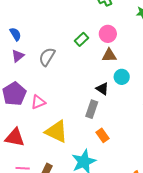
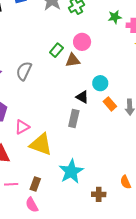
brown triangle: (109, 55) -> (73, 60), moved
pink triangle: (38, 102) -> (22, 127), moved
orange rectangle: (102, 135) -> (110, 104), moved

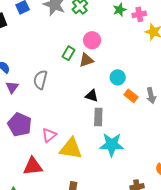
black triangle: (82, 97) -> (92, 96), moved
cyan star: (71, 171) -> (112, 145), moved, turned -30

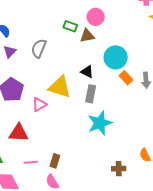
green rectangle: (68, 53) -> (70, 26), turned 72
cyan circle: (118, 77) -> (116, 57), size x1.5
cyan star: (112, 145) -> (100, 123), turned -30
yellow triangle: (71, 149) -> (60, 87), moved

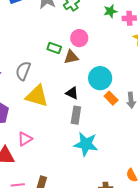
yellow triangle: (60, 87) -> (37, 96), moved
pink triangle: (39, 104) -> (25, 139), moved
cyan star: (100, 123) -> (86, 144), turned 30

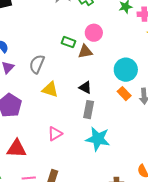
cyan circle: (100, 78) -> (126, 70), moved
yellow triangle: (37, 96) -> (50, 90), size x0.7
pink triangle: (25, 139) -> (55, 134), moved

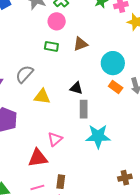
pink circle: (94, 33) -> (57, 21), moved
brown triangle: (85, 51) -> (80, 44), moved
gray semicircle: (37, 64) -> (24, 74), turned 30
red triangle: (17, 149) -> (38, 158), moved

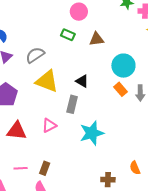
yellow triangle: (42, 97) -> (47, 81), size x1.4
gray rectangle: (84, 109) -> (72, 104), moved
cyan star: (98, 136) -> (92, 133), turned -30
red triangle: (38, 158) -> (17, 131), moved

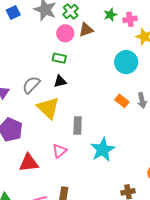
brown triangle: (97, 39) -> (86, 30), moved
cyan circle: (123, 66) -> (126, 62), moved
yellow triangle: (47, 81) -> (48, 108), turned 35
black triangle: (82, 81) -> (60, 81), moved, turned -32

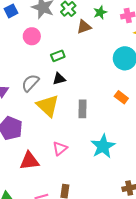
green star: (110, 15) -> (100, 12), moved
pink circle: (65, 33) -> (32, 36), moved
green rectangle: (59, 58) -> (58, 56), turned -32
gray rectangle: (78, 125) -> (83, 109), moved

